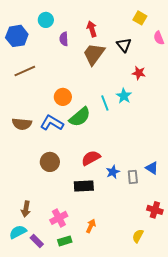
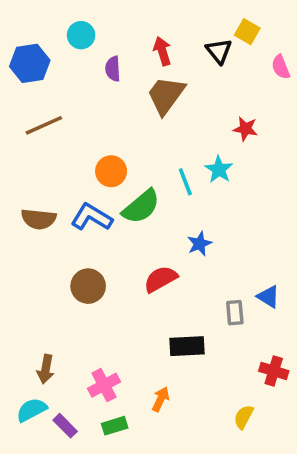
black triangle: (124, 45) -> (219, 51), moved
blue star: (113, 172) -> (199, 244), moved
black rectangle: (84, 186) -> (187, 346), moved

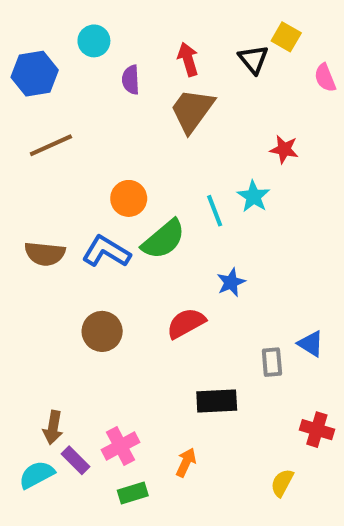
purple rectangle: (65, 426) -> (75, 460), moved

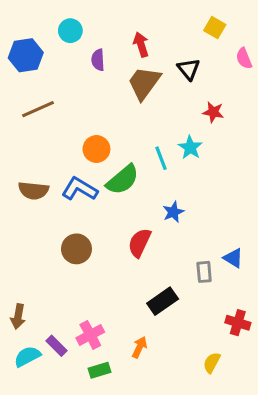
black triangle: (253, 59) -> (189, 69), moved
red semicircle: (186, 323) -> (139, 243), turned -36
black rectangle: (217, 401) -> (163, 301), turned -32
brown arrow: (53, 428) -> (18, 317), moved

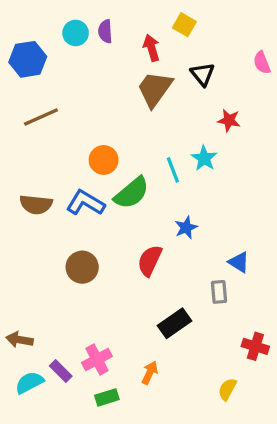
yellow square: (215, 28) -> (184, 25), moved
purple semicircle: (98, 60) -> (105, 31), moved
blue triangle: (233, 258) -> (239, 262), moved
brown arrow: (18, 317) -> (19, 340), turned 90

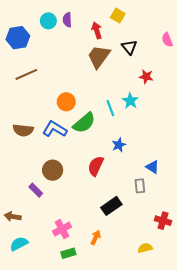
purple rectangle: (61, 371) -> (36, 190), moved
yellow semicircle: (227, 389) -> (145, 248), turned 48

